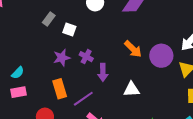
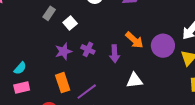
white square: (69, 29) -> (70, 23), turned 32
purple arrow: (103, 72) -> (115, 54), moved

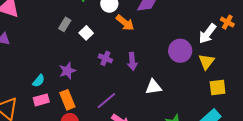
orange arrow: (134, 40) -> (125, 23), moved
purple star: (63, 51) -> (67, 71), moved
orange rectangle: (63, 83) -> (67, 100), moved

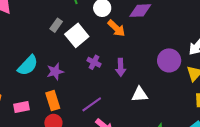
white square: (86, 33) -> (77, 35), size x1.6
cyan semicircle: (39, 81) -> (28, 65), moved, size x1.6
pink rectangle: (41, 100) -> (21, 107), moved

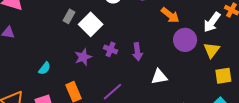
orange arrow: (116, 28) -> (170, 15), moved
cyan semicircle: (28, 65) -> (45, 68), moved, size x0.6
purple star: (55, 72) -> (83, 57), moved

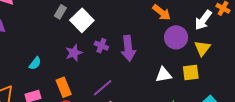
purple arrow: (137, 52) -> (128, 48), size x1.4
yellow square: (223, 76) -> (191, 72), moved
white triangle: (159, 77) -> (164, 75), moved

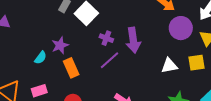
purple star: (74, 53) -> (60, 45), moved
orange rectangle: (64, 87) -> (71, 68), moved
purple line: (103, 88) -> (109, 60), moved

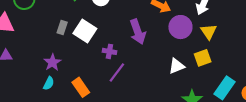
purple arrow: (133, 40) -> (138, 32), moved
purple star: (60, 45) -> (52, 62), moved

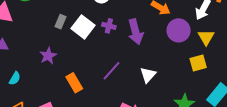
purple cross: (109, 51) -> (109, 26), moved
white triangle: (177, 66) -> (148, 75), moved, turned -30
cyan semicircle: (49, 83) -> (15, 78), moved

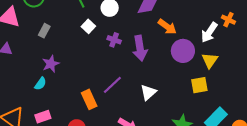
gray rectangle: (60, 22) -> (44, 31), moved
white square: (83, 27) -> (88, 26), moved, size x0.6
cyan semicircle: (15, 78) -> (40, 84), moved
orange rectangle: (74, 83) -> (89, 99), moved

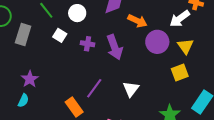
gray rectangle: (44, 31) -> (23, 35), moved, size x1.5
white arrow: (209, 32) -> (180, 19), turned 30

